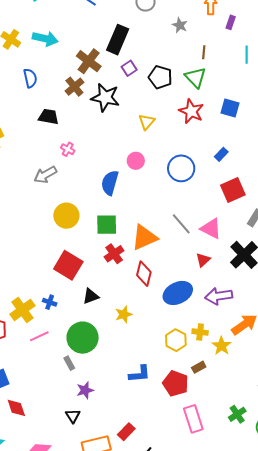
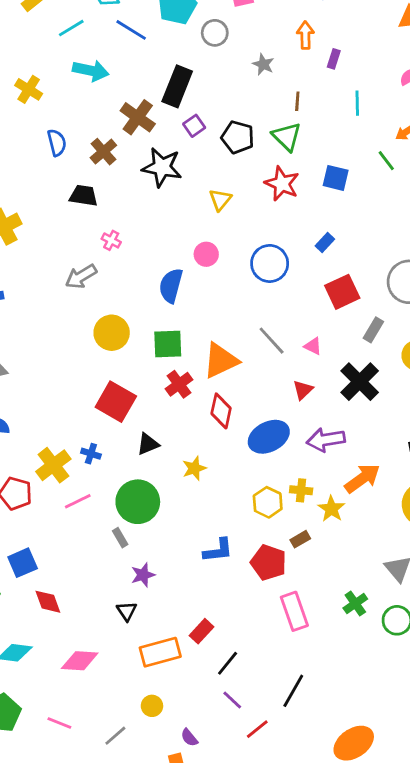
cyan arrow: (45, 39) -> (91, 71), moved
brown cross: (74, 87) -> (103, 152), moved
pink triangle: (211, 229) -> (313, 346), size x0.6

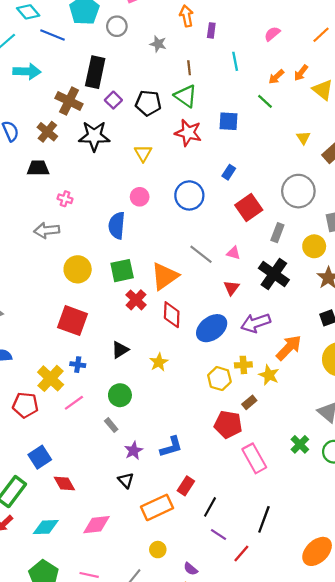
gray arrow: (81, 276) -> (47, 230), turned 35
red square: (116, 402) -> (72, 321), moved
green circle: (138, 502) -> (120, 395), size x0.7
blue L-shape: (218, 550) -> (171, 447), moved

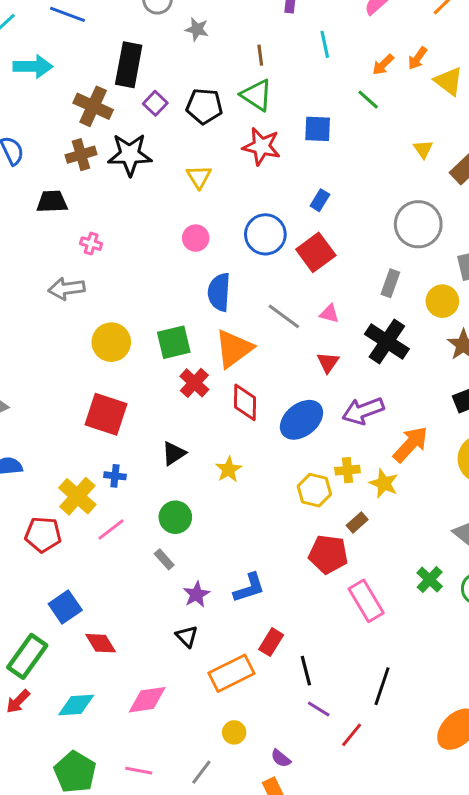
gray star: (158, 44) -> (197, 29), moved
brown cross: (47, 132) -> (81, 155), moved, turned 36
red square: (249, 208) -> (316, 252), moved
blue semicircle: (117, 225) -> (219, 292), moved
black line: (210, 507) -> (306, 671), turned -42

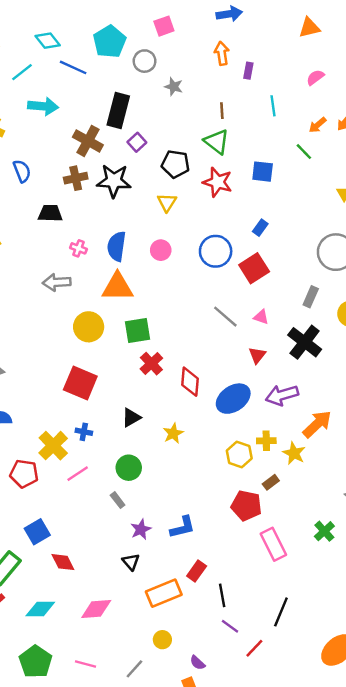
black pentagon: (204, 106) -> (175, 164), moved
blue semicircle: (219, 292) -> (117, 246), moved
orange triangle: (234, 349) -> (117, 287), moved, turned 32

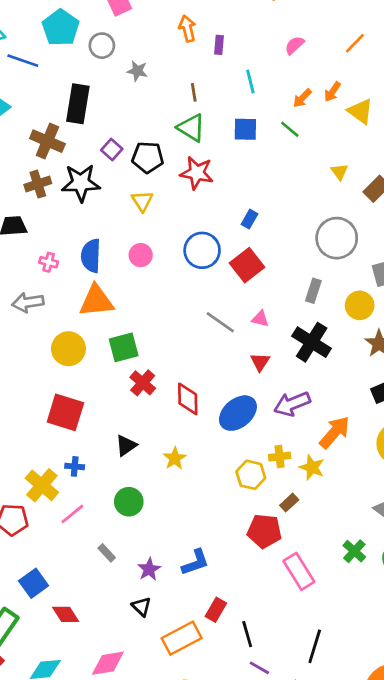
purple square: (137, 142) -> (112, 149), moved
blue square: (263, 172) -> (245, 129), moved
gray rectangle: (118, 500) -> (107, 553), moved

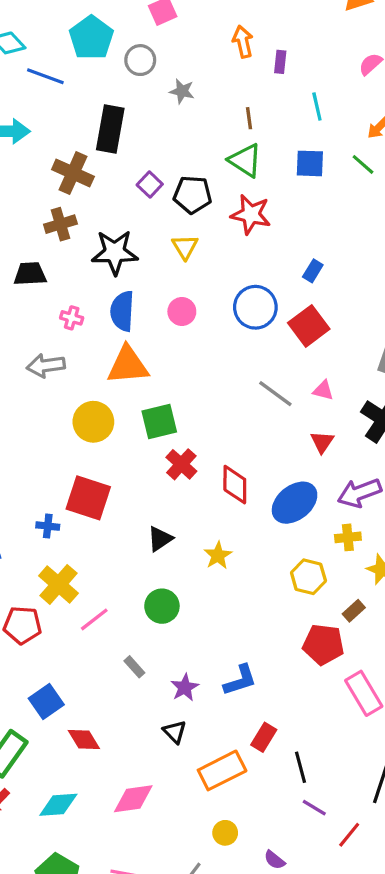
black star: (81, 183) -> (115, 252), moved
yellow cross: (280, 457) -> (348, 537), moved
blue cross: (75, 466) -> (48, 526), moved

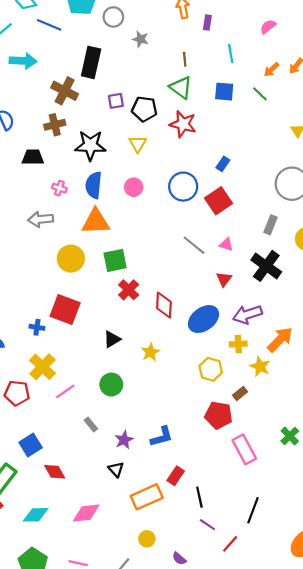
purple square: (150, 185) -> (116, 101), turned 35

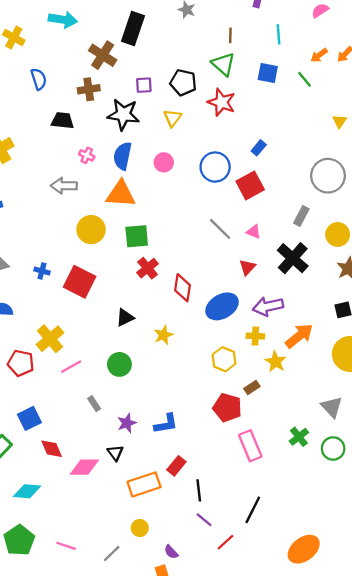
purple square: (116, 101) -> (144, 85), moved
blue cross: (37, 327) -> (42, 271), moved
pink diamond: (86, 513) -> (84, 467), moved

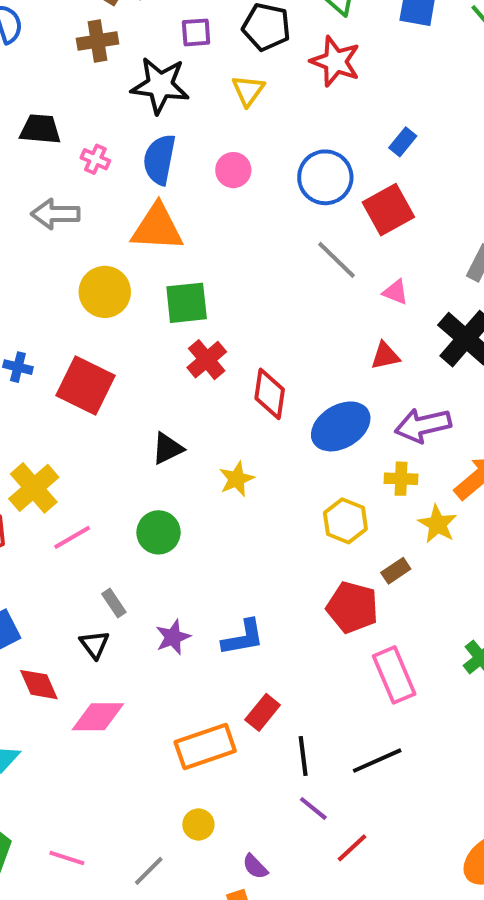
black trapezoid: (63, 121) -> (40, 129), moved
gray line: (220, 229) -> (336, 260), moved
red triangle: (247, 267) -> (385, 356), turned 36
black triangle: (115, 453) -> (94, 644), moved
black line: (253, 510) -> (377, 761), moved, turned 40

